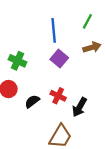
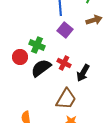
green cross: (18, 61) -> (37, 45), moved
black semicircle: (32, 101) -> (41, 68), size x1.5

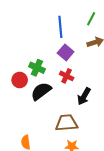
red cross: (64, 63) -> (67, 76), moved
brown trapezoid: (66, 99) -> (67, 123), turned -125

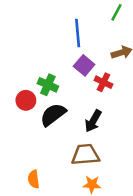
green line: (91, 19) -> (116, 12), moved
red cross: (67, 76) -> (103, 82), moved
black arrow: (84, 96) -> (93, 121), moved

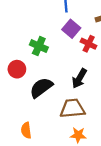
red circle: (26, 100) -> (17, 69), moved
black semicircle: (53, 115) -> (41, 88), moved

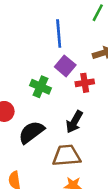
red cross: (89, 44) -> (85, 83), turned -35
green cross: (39, 46) -> (41, 87), moved

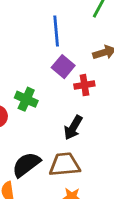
green cross: (41, 87) -> (26, 99), moved
black semicircle: (31, 132) -> (26, 165), moved

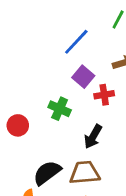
blue line: (56, 31) -> (76, 42), turned 48
green cross: (26, 99) -> (60, 109), moved

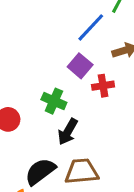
blue line: (76, 42) -> (91, 27), moved
black arrow: (93, 137) -> (68, 132), moved

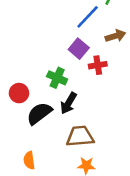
black semicircle: (40, 171) -> (39, 113), moved

